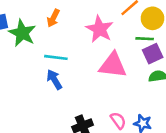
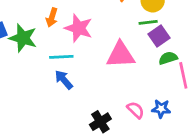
pink star: (100, 29) -> (79, 28), moved

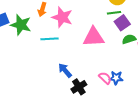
blue arrow: (64, 80) -> (65, 70), moved
blue star: (161, 109) -> (116, 78), moved

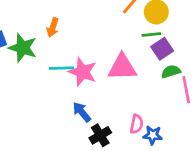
pink star: (62, 17) -> (83, 72), moved
pink semicircle: (105, 78) -> (137, 124), turned 56
blue star: (116, 78) -> (153, 135), moved

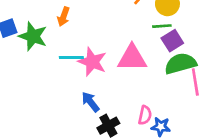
green semicircle: (171, 72) -> (181, 64), size x1.6

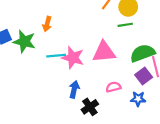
purple square: (172, 41) -> (144, 76), moved
blue arrow: (90, 102) -> (74, 89), turned 56
pink semicircle: (145, 115) -> (113, 87), moved, turned -112
blue star: (161, 127) -> (138, 99), moved

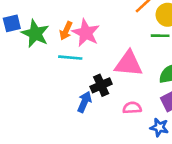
orange arrow: (47, 24) -> (66, 31), moved
pink star: (73, 58) -> (86, 33), moved
black cross: (90, 107) -> (101, 85), moved

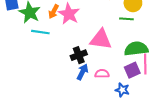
cyan line: (70, 58) -> (40, 32), moved
blue arrow: (84, 102) -> (82, 72), moved

